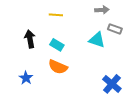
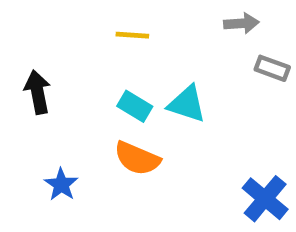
black arrow: (30, 39) -> (38, 92), moved
cyan triangle: (97, 40) -> (187, 104), moved

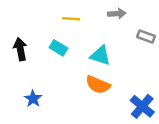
gray arrow: (241, 23) -> (117, 14), moved
cyan rectangle: (135, 106) -> (58, 48), moved
orange semicircle: (137, 158) -> (98, 85), moved

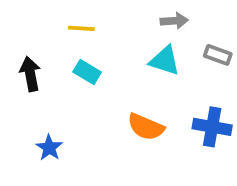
yellow line: (71, 19) -> (81, 28), moved
cyan triangle: (100, 56) -> (165, 61), moved
blue cross: (142, 106) -> (212, 127), moved, turned -30

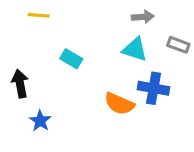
yellow line: (81, 28) -> (39, 15), moved
black arrow: (30, 74) -> (20, 84), moved
blue cross: (212, 127) -> (154, 88), moved

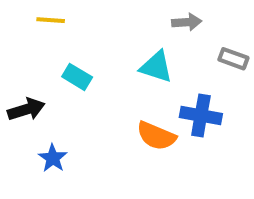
cyan triangle: (135, 49) -> (156, 67), moved
cyan rectangle: (71, 59) -> (77, 77), moved
black arrow: (20, 84) -> (26, 109), turned 84

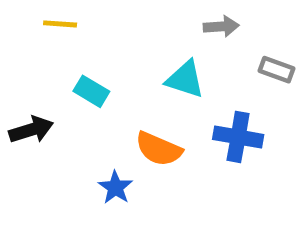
orange semicircle: (156, 136) -> (159, 149), moved
blue star: (53, 158) -> (115, 187), moved

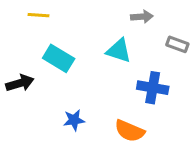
cyan rectangle: (91, 91) -> (59, 58), size x1.4
orange semicircle: (159, 149) -> (130, 131), moved
blue star: (115, 187) -> (74, 120), turned 30

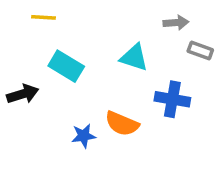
gray arrow: (142, 17) -> (176, 23), moved
orange semicircle: (130, 131) -> (122, 124), moved

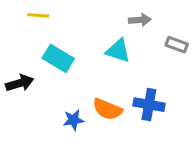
gray arrow: (176, 23) -> (140, 20), moved
blue cross: (172, 99) -> (149, 105), moved

